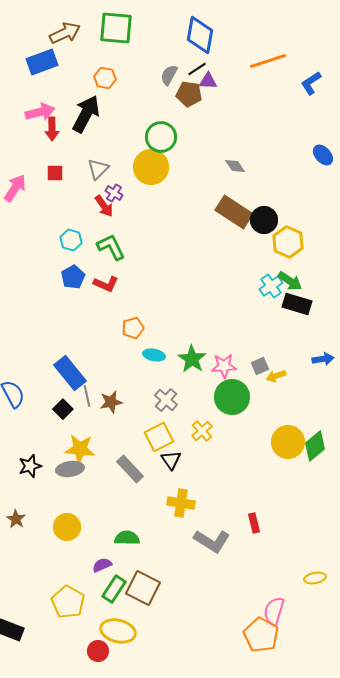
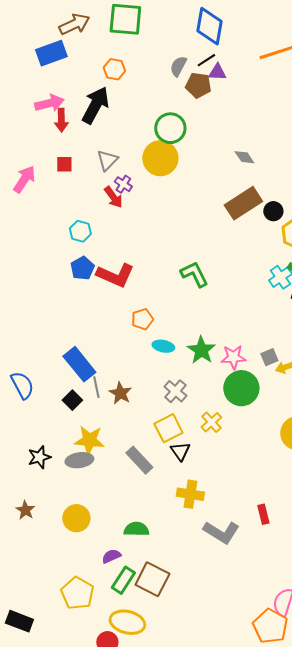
brown rectangle: (234, 212) -> (243, 203), turned -66
black circle: (264, 220) -> (273, 211), size x0.7
green L-shape: (111, 247) -> (194, 274), moved
red L-shape: (106, 284) -> (115, 275), size x1.5
brown star: (111, 402) -> (120, 393), turned -30

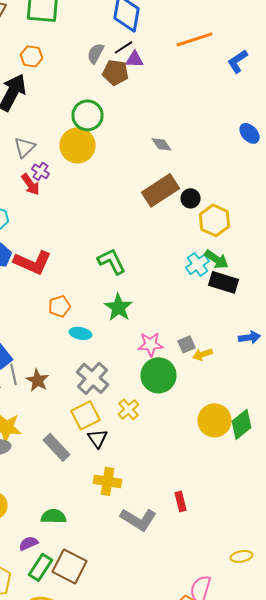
green star: (201, 350) -> (118, 307), moved
gray cross: (175, 391) -> (92, 378), size x1.4

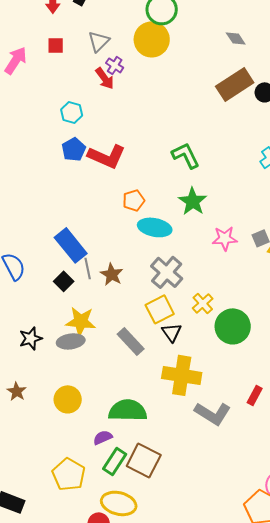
cyan ellipse: (80, 333) -> (155, 227), size x1.5
green circle: (158, 375) -> (233, 326), moved
yellow cross: (108, 481) -> (182, 375), size x1.4
red rectangle: (180, 501) -> (255, 395), turned 42
green semicircle: (54, 516) -> (128, 410), size x1.5

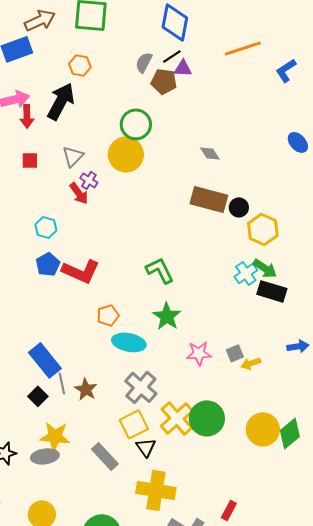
brown rectangle: (235, 84) -> (209, 199), turned 48
yellow cross: (203, 303) -> (177, 418), size x1.6
green circle: (233, 326) -> (207, 418), moved

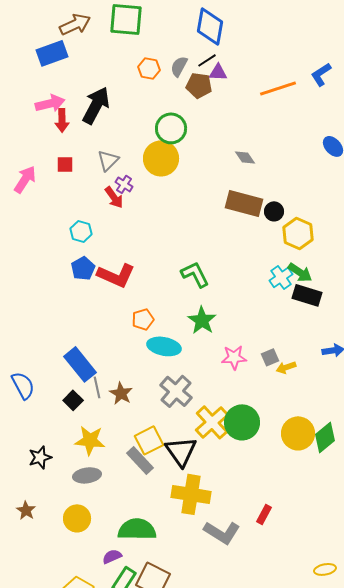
orange line: (243, 48) -> (278, 88), moved
orange hexagon: (80, 65) -> (149, 68), moved
yellow square: (134, 424) -> (149, 440), moved
black triangle: (146, 447) -> (181, 451), size x1.6
gray ellipse: (45, 456) -> (87, 475), moved

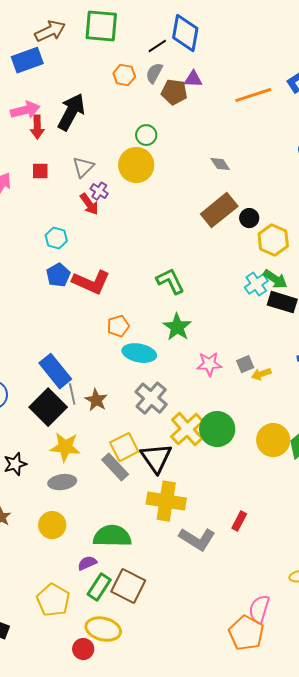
black line: (207, 60) -> (157, 46), moved
green circle: (171, 128) -> (146, 135), size x0.7
brown rectangle: (244, 203) -> (219, 210), turned -54
black square: (73, 400) -> (48, 407), size x1.8

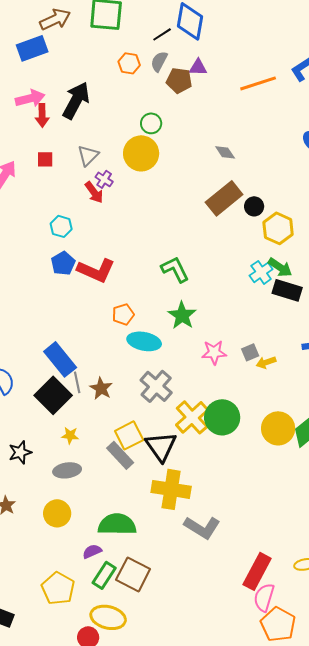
yellow star: (65, 447) -> (70, 435), size x0.6
red rectangle: (239, 521) -> (257, 571), moved, size x1.8
orange pentagon: (246, 633) -> (278, 624), moved

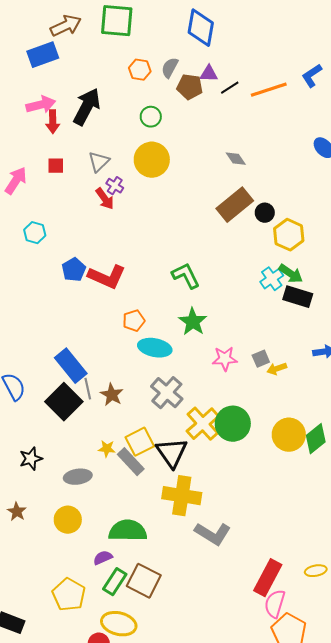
black line: (162, 34) -> (230, 88), moved
green circle: (151, 123) -> (151, 117), moved
cyan hexagon: (61, 226) -> (35, 233), moved
yellow star: (70, 435) -> (107, 449), moved

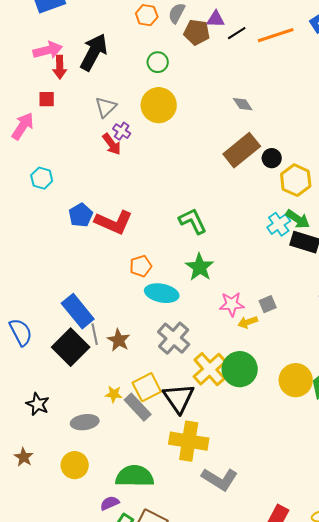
red square: (56, 166) -> (47, 99), moved
yellow arrow: (277, 369) -> (248, 322), moved
black star: (31, 459) -> (38, 404), turned -30

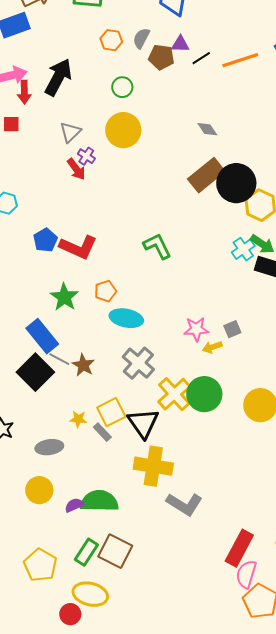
black circle: (272, 158) -> (236, 183), size x2.0
green star: (200, 267) -> (64, 297), moved
gray line: (95, 334) -> (59, 359), turned -50
gray rectangle: (138, 407) -> (102, 432), size x0.7
purple semicircle: (110, 503) -> (74, 505), moved

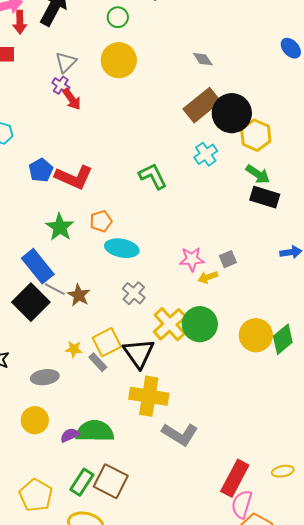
purple cross: (86, 156) -> (61, 85), moved
cyan cross: (243, 249) -> (206, 154), moved
gray cross: (138, 363) -> (134, 293), size x0.7

